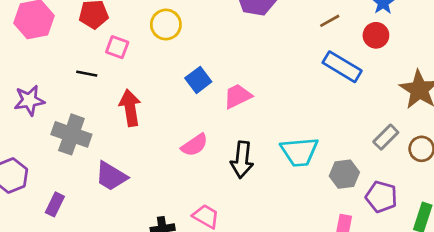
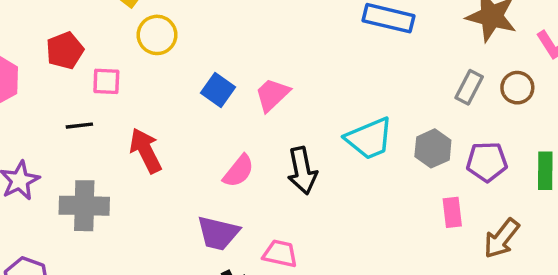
purple trapezoid: (111, 176) -> (218, 233), moved

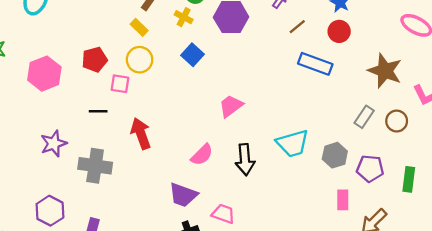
yellow circle: (157, 35) -> (140, 60), moved
blue square: (218, 90) -> (192, 55), moved

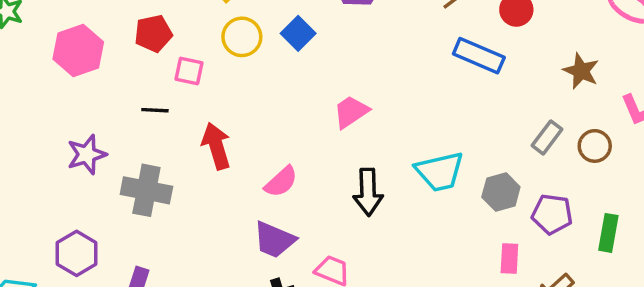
yellow circle: (140, 60) -> (242, 37), moved
brown star: (385, 71) -> (581, 71), size x0.7
pink semicircle: (202, 155) -> (281, 182), moved

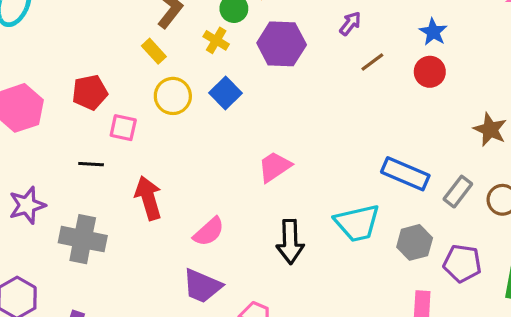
blue rectangle: (479, 56) -> (405, 174), moved

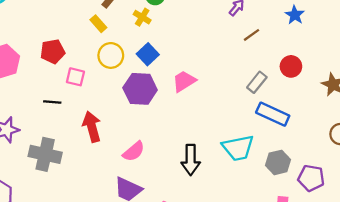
purple hexagon: (282, 44) -> (140, 89), moved
red circle: (430, 72) -> (291, 66), moved
pink trapezoid: (275, 167) -> (184, 81), moved
gray rectangle: (458, 192) -> (257, 82), moved

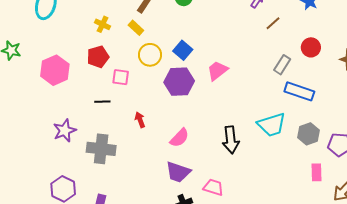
yellow cross: (142, 17) -> (103, 24), moved
red arrow: (92, 127) -> (140, 120), size x0.6

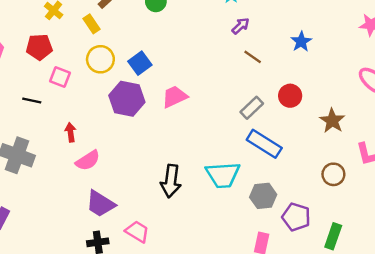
brown line: (273, 23) -> (253, 57), turned 63
pink semicircle: (179, 138) -> (88, 160), moved

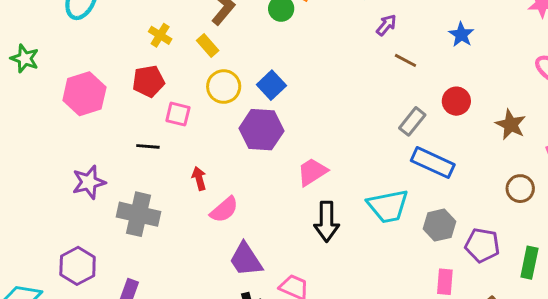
pink trapezoid: (175, 97) -> (312, 172), moved
purple trapezoid: (100, 204) -> (246, 260), turned 32

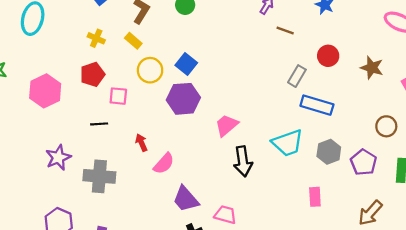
brown circle: (520, 189) -> (386, 126), moved
purple pentagon: (482, 245) -> (364, 162), turned 30
pink rectangle: (445, 282) -> (315, 197), moved

